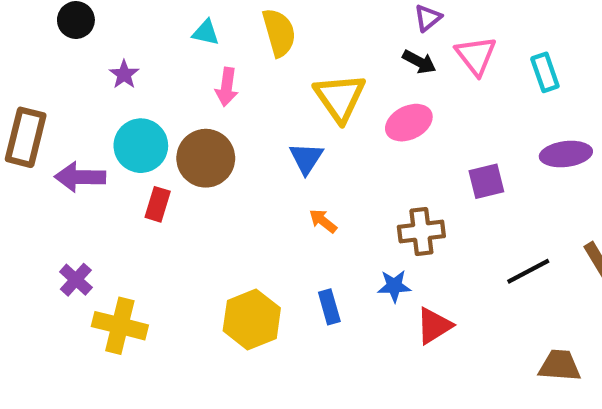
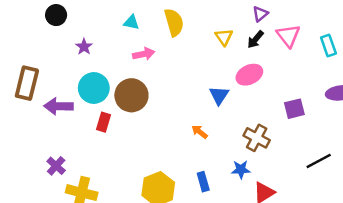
black arrow: (419, 62) -> (255, 39), turned 102
pink arrow: (227, 87) -> (144, 54), turned -110
yellow triangle: (340, 97) -> (224, 37), moved, size x0.6
blue triangle: (306, 158) -> (219, 95), moved
brown cross: (421, 231) -> (257, 138), turned 35

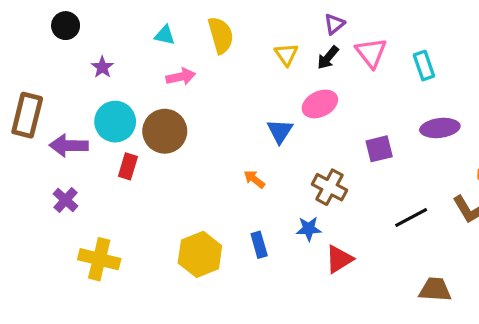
purple cross: (56, 166) -> (66, 200), moved

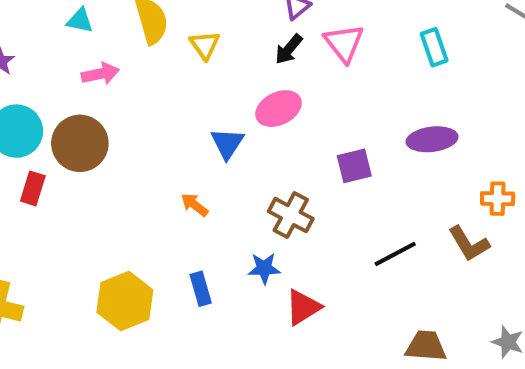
yellow triangle: (286, 54) -> (205, 45), moved
cyan rectangle: (424, 66) -> (434, 47), moved

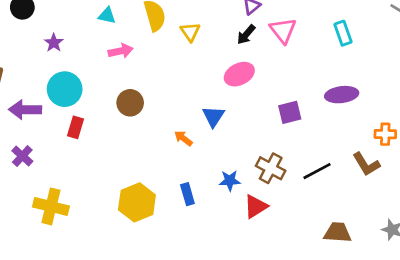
brown circle: (80, 143) -> (130, 103), moved, size x0.7
blue triangle: (227, 143) -> (213, 116), moved
brown cross: (291, 215) -> (271, 168), moved

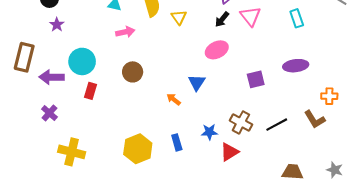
purple star: (54, 43) -> (57, 25), moved

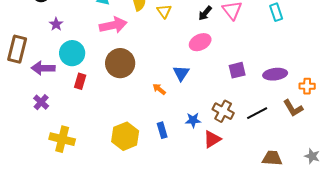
purple star: (57, 25) -> (56, 24), moved
pink arrow: (125, 32) -> (113, 25), size x1.5
purple ellipse: (296, 66) -> (275, 74), moved
brown circle: (133, 72) -> (120, 63), size x1.5

